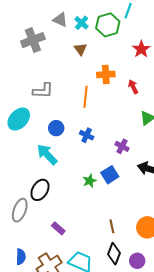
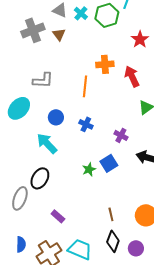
brown triangle: (80, 49) -> (59, 34), moved
red arrow: (133, 87) -> (132, 76), size x1.5

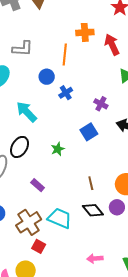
blue circle: (56, 117) -> (47, 77), moved
blue cross: (86, 124) -> (66, 93), turned 32
green star: (89, 169) -> (58, 149), moved
black diamond: (113, 241) -> (93, 210), turned -60
purple circle: (136, 248) -> (117, 207), moved

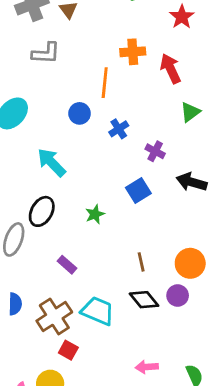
gray L-shape: (23, 49) -> (46, 53), moved
blue cross: (66, 93) -> (119, 129), moved

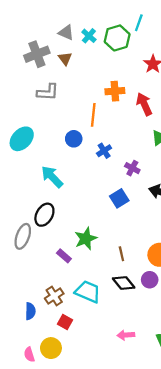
green star: (95, 214) -> (86, 239), moved, size x1.5
blue semicircle: (15, 304) -> (30, 311), moved
brown cross: (54, 317) -> (54, 296), size x0.7

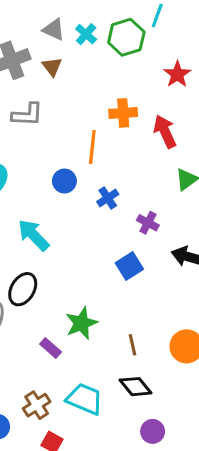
purple circle: (150, 280) -> (153, 431), moved

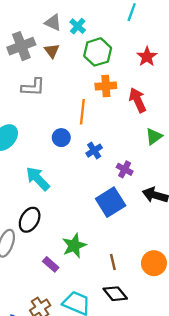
green hexagon: (126, 37) -> (98, 52), moved
blue square: (129, 266) -> (111, 202), size x1.4

